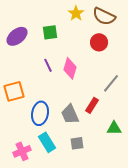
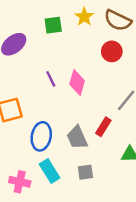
green square: (50, 32) -> (53, 25), moved
pink cross: (22, 151) -> (20, 182), turned 36

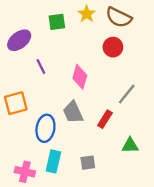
purple line: (51, 79) -> (41, 67), moved
gray trapezoid: (77, 138) -> (73, 112), moved
cyan rectangle: (50, 171) -> (53, 161), turned 45

